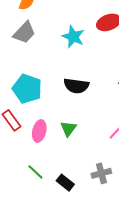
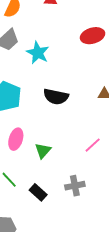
cyan star: (73, 37) -> (38, 53), moved
green triangle: (68, 129) -> (43, 151), moved

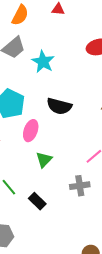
pink ellipse: (16, 139) -> (31, 131), moved
gray cross: (75, 186) -> (80, 186), moved

